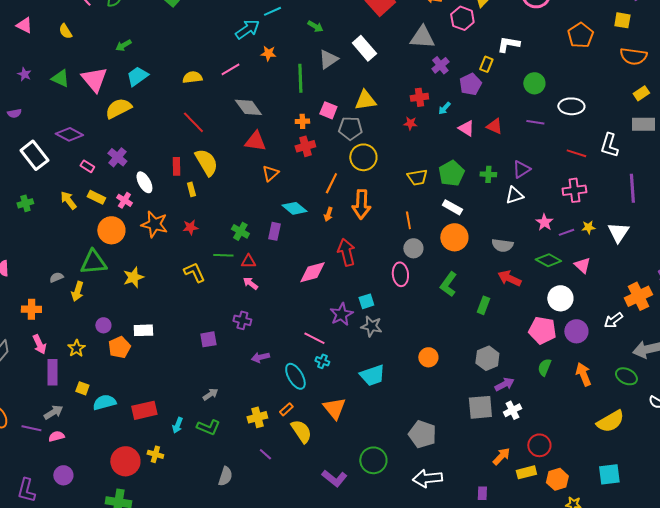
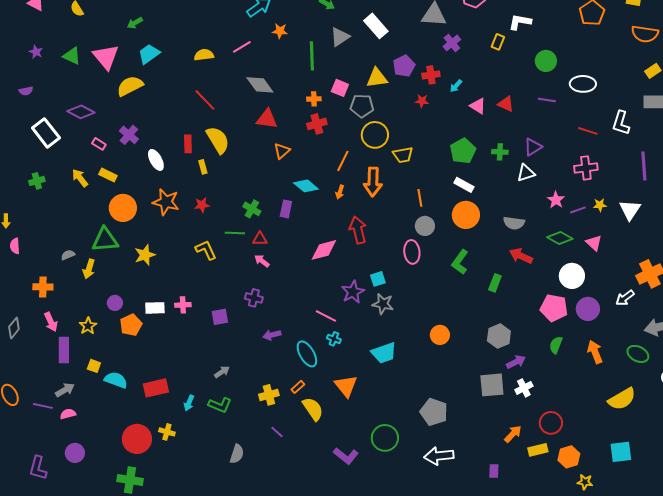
purple pentagon: (470, 84) -> (404, 66), moved
yellow trapezoid: (417, 177) -> (403, 155), moved
pink cross: (124, 200) -> (183, 305), moved, turned -35
cyan semicircle: (104, 402) -> (116, 380), turned 35

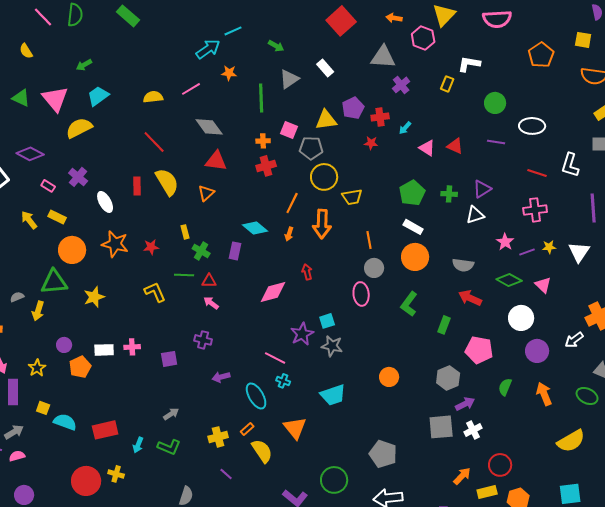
white rectangle: (376, 26) -> (325, 68), size x0.7
orange triangle: (282, 151) -> (206, 193), moved
yellow rectangle: (203, 167) -> (185, 232), moved
red arrow: (358, 230) -> (307, 272), size x0.6
pink pentagon: (554, 308) -> (479, 350), moved

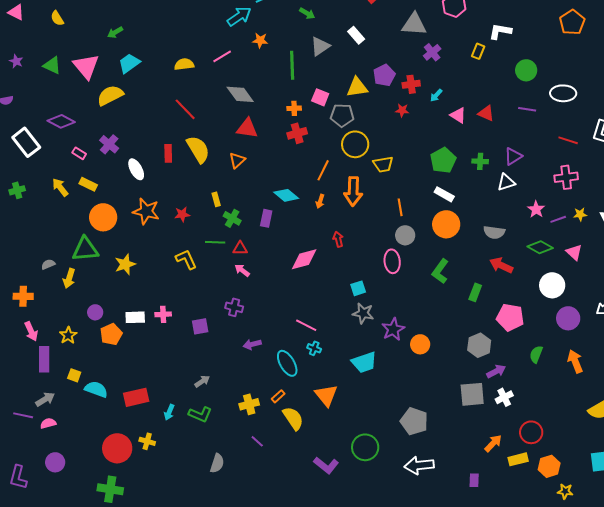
purple star: (302, 334) -> (393, 329), moved

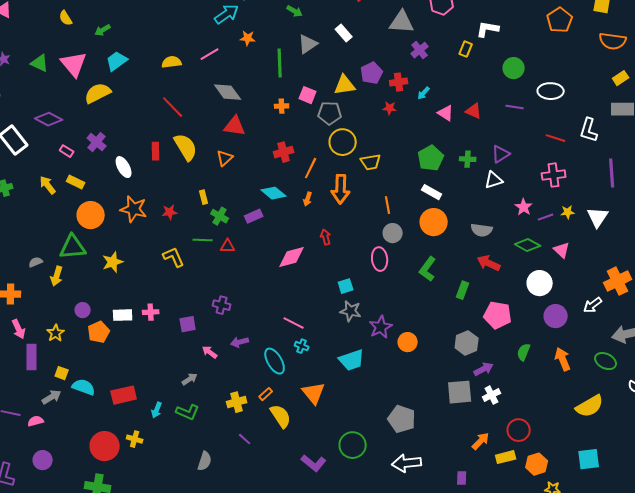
yellow semicircle: (57, 18) -> (66, 18), moved
red cross: (297, 133) -> (284, 152), moved
purple rectangle: (266, 218) -> (254, 216), turned 54
pink arrow: (242, 270) -> (210, 352), moved
gray arrow: (45, 399) -> (52, 397), moved

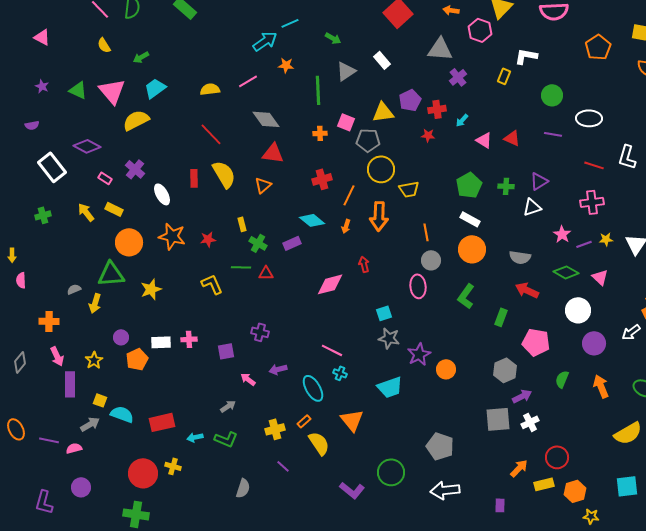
cyan arrow: (157, 410) -> (195, 437), turned 56

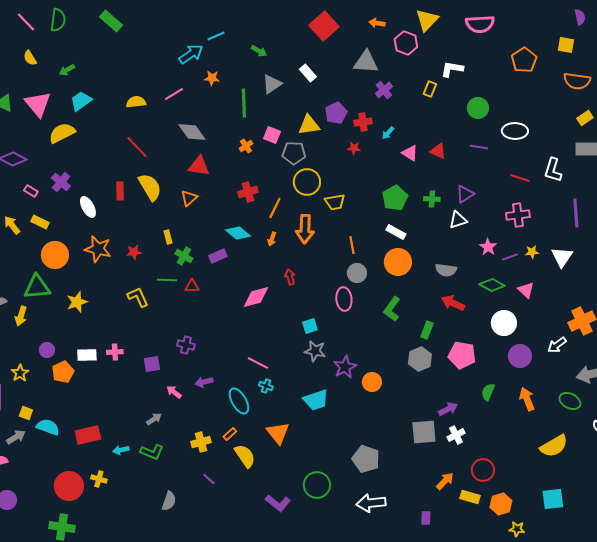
orange cross: (320, 133) -> (246, 146), turned -32
gray hexagon: (505, 370) -> (420, 359), moved
yellow rectangle: (544, 484) -> (470, 497), turned 30

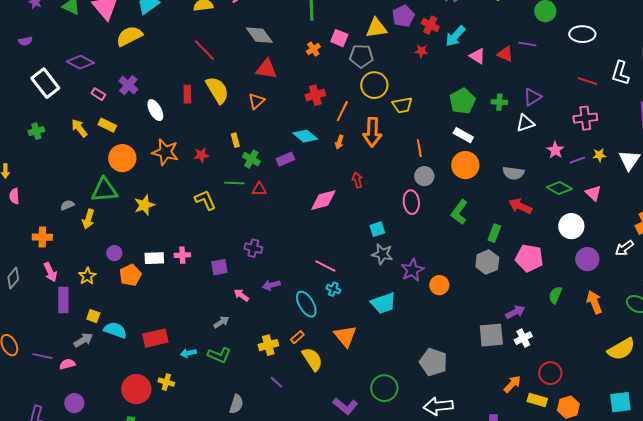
red cross: (363, 122) -> (430, 25), turned 36
cyan arrow: (388, 133) -> (455, 36), size x1.6
purple line: (479, 147) -> (527, 44), moved

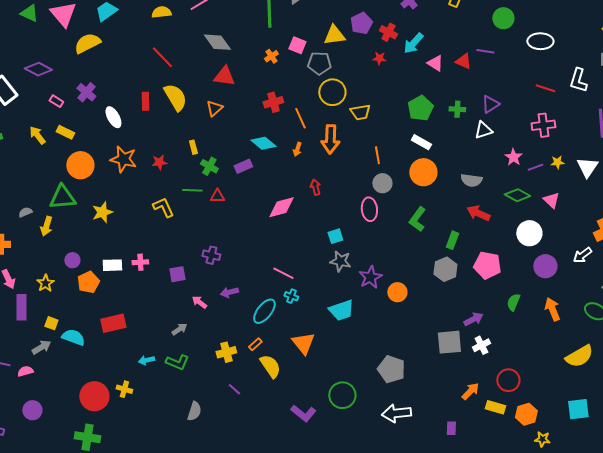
orange line: (342, 111) -> (300, 118), turned -50
cyan ellipse: (306, 304) -> (264, 311), turned 68
red rectangle: (155, 338) -> (113, 323), moved

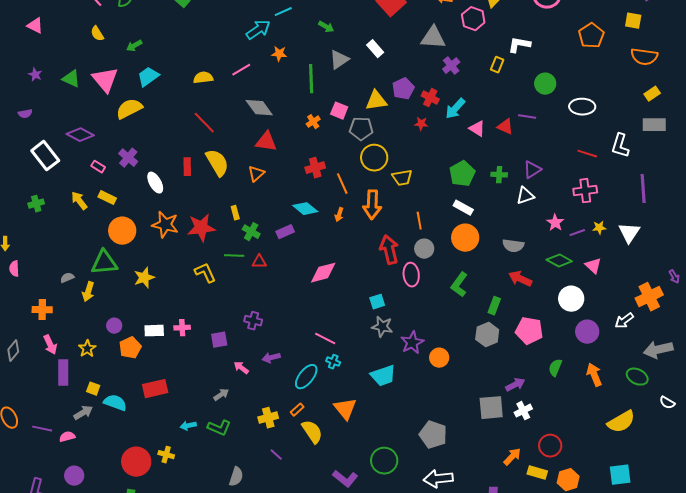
red star: (159, 162) -> (201, 228), size x1.8
red arrow: (315, 187) -> (389, 250), moved, size x1.8

